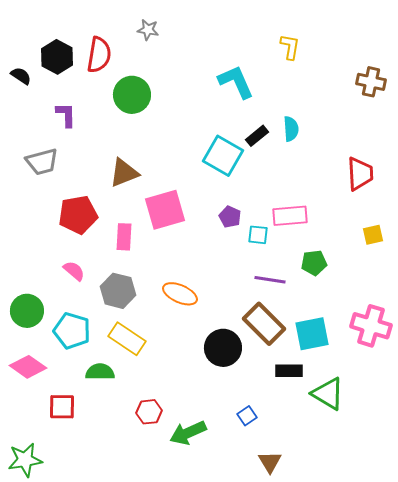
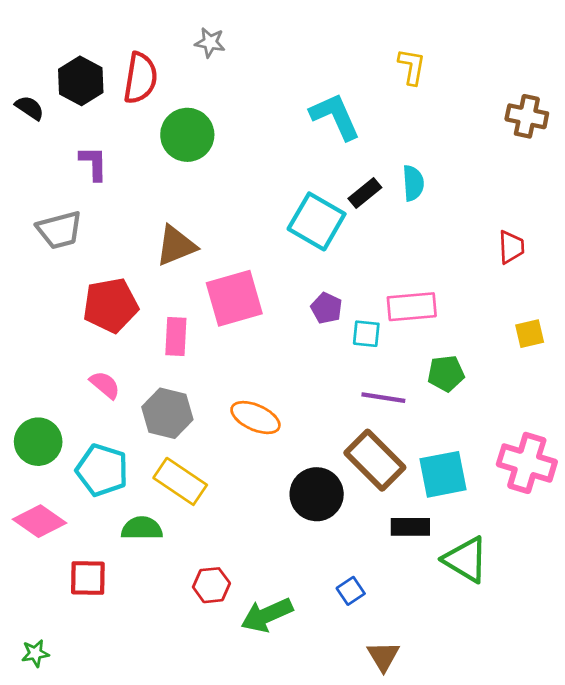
red trapezoid: (360, 174) -> (511, 247), size x0.7
green star: (25, 460) -> (35, 653), size x0.6

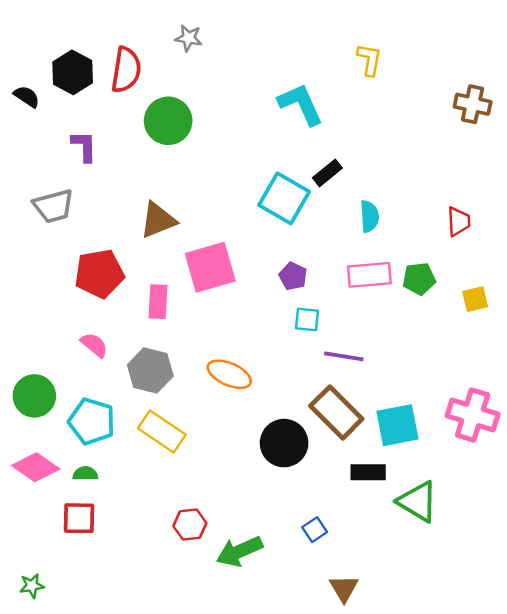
cyan semicircle: (413, 183) -> (369, 216), moved
cyan square: (366, 334) -> (307, 319), moved
green pentagon: (446, 373) -> (419, 279), moved
green semicircle: (142, 528) -> (85, 474), moved, size x0.7

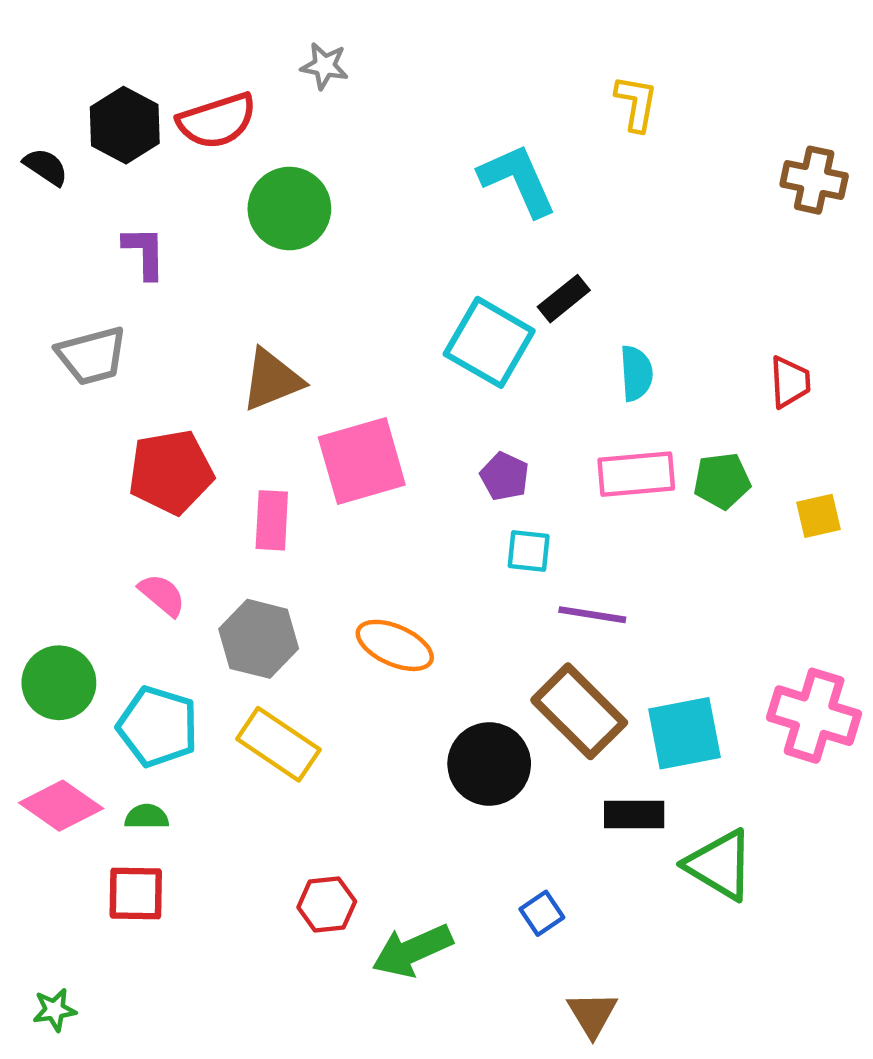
red semicircle: (126, 70) -> (217, 121), turned 63

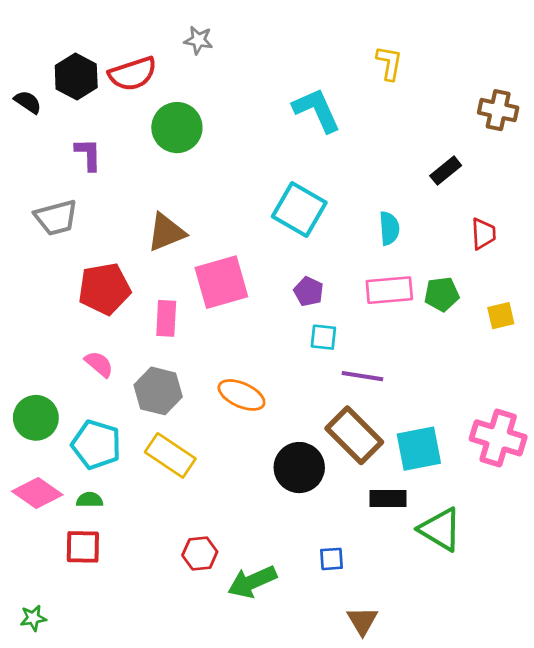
black rectangle: (564, 299) -> (446, 171), moved
blue square: (542, 913) -> (331, 559), turned 30

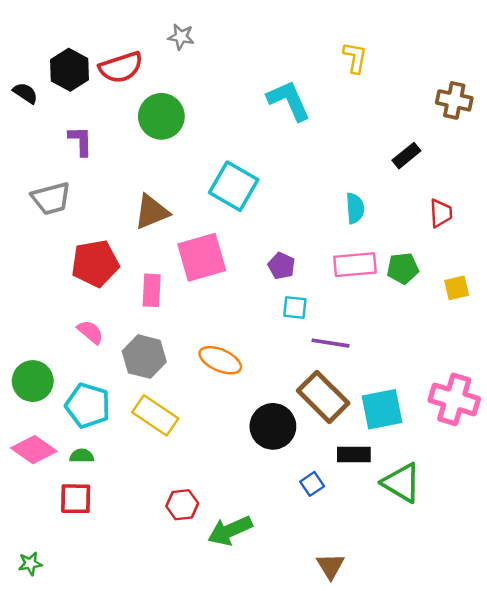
cyan square: (299, 210) -> (234, 186), moved
blue square: (331, 559) -> (312, 484), moved, turned -30

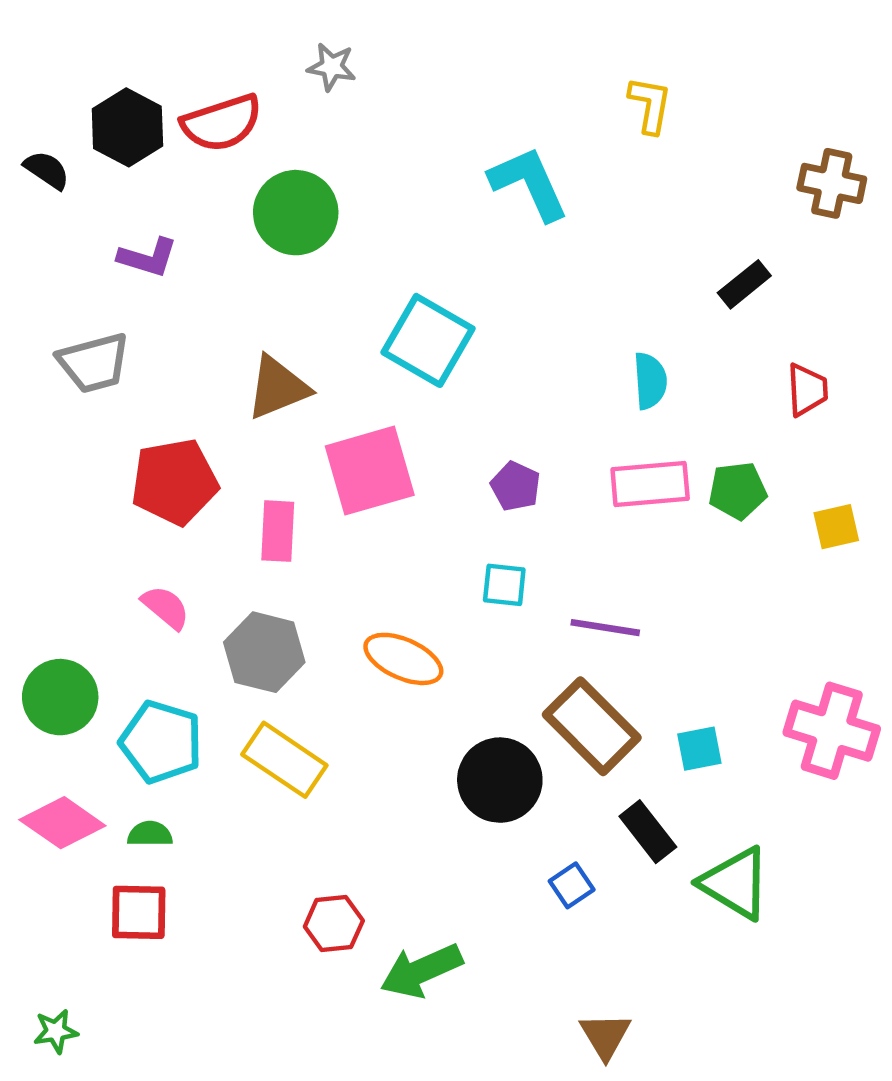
purple L-shape: (81, 141) -> (148, 257), turned 108
cyan square: (295, 308) -> (504, 585), moved
cyan square: (382, 409) -> (699, 749), size x0.6
black rectangle: (354, 455) -> (648, 832), turned 52

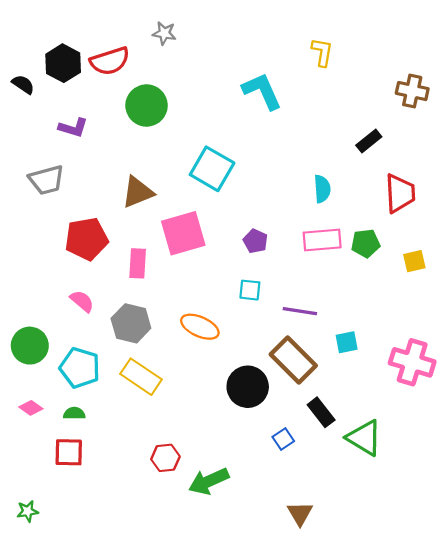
red trapezoid: (807, 390) -> (400, 193), size x1.5
cyan square: (699, 749) -> (347, 342), moved
pink diamond: (62, 823) -> (31, 408), size x0.6

